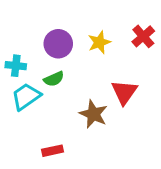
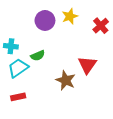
yellow star: (99, 42) -> (70, 16), moved
purple circle: (58, 44) -> (45, 20), moved
red rectangle: (52, 151) -> (18, 97), moved

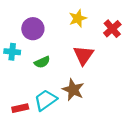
purple circle: (45, 20) -> (33, 29), moved
red triangle: (87, 65) -> (84, 55), moved
cyan trapezoid: (18, 68) -> (46, 100), moved

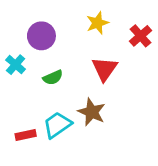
cyan cross: (12, 52) -> (16, 65), turned 35

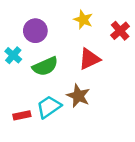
yellow star: (97, 23) -> (83, 20), turned -30
red triangle: (105, 69) -> (89, 59), turned 30
green semicircle: (53, 78) -> (45, 66), size x1.5

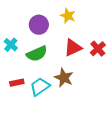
purple circle: (35, 31) -> (39, 25), moved
red cross: (120, 31) -> (98, 49), moved
red rectangle: (22, 115) -> (17, 83), moved

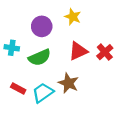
cyan cross: (11, 45) -> (12, 48), turned -32
red rectangle: (17, 83) -> (18, 88), turned 40

